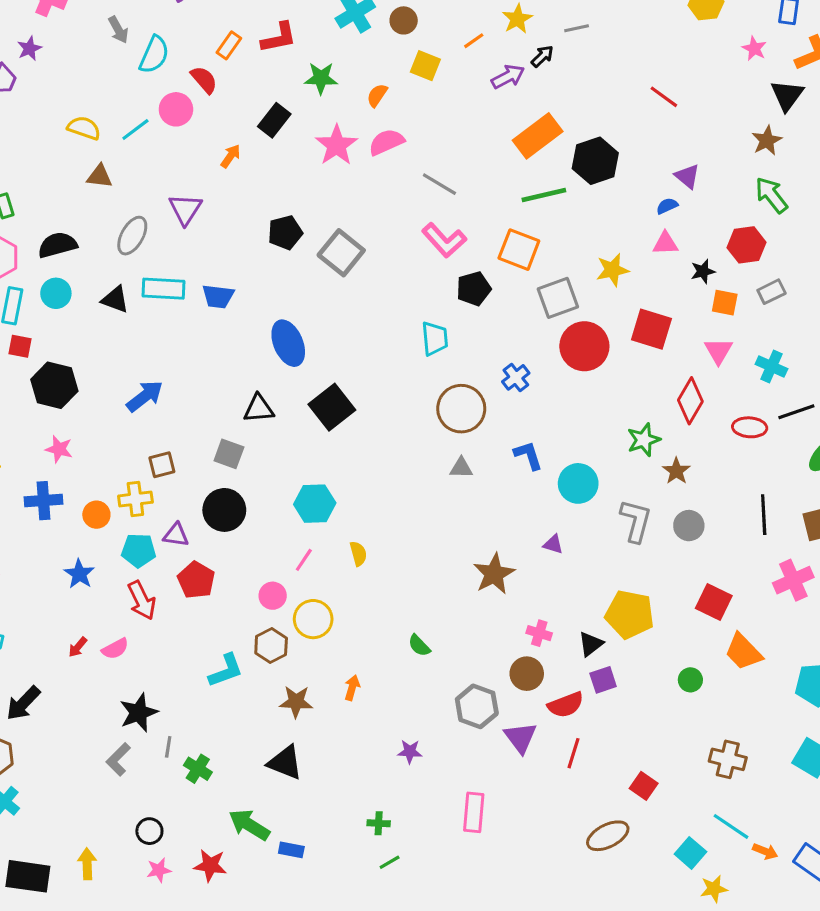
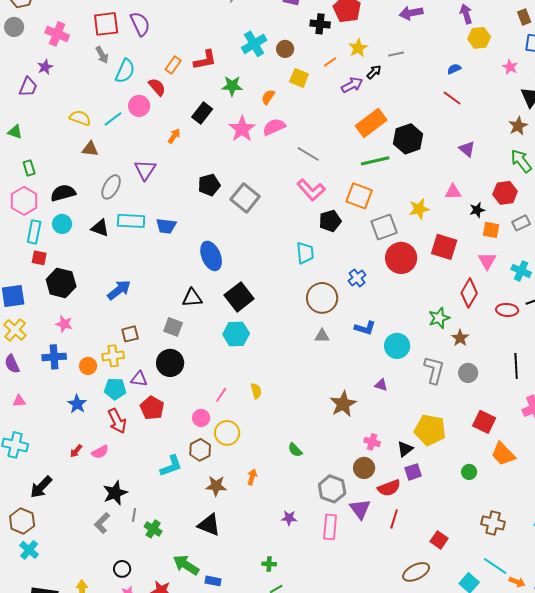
blue semicircle: (667, 206) -> (454, 69), moved
blue L-shape: (528, 455) -> (365, 328), turned 125
cyan hexagon: (315, 504) -> (236, 334), moved
pink rectangle: (474, 812) -> (330, 527), moved

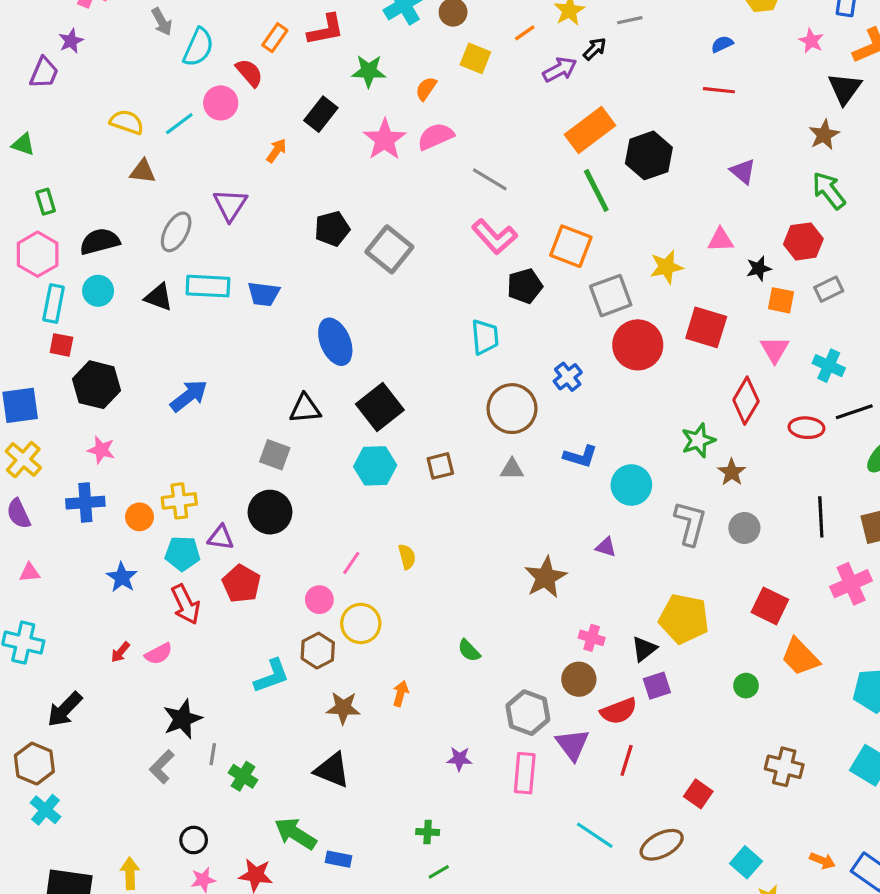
red line: (452, 98) -> (719, 90), turned -30
green line: (375, 161) -> (596, 190), turned 76
brown square: (130, 334) -> (440, 466), moved
cyan line: (495, 566) -> (595, 835), moved

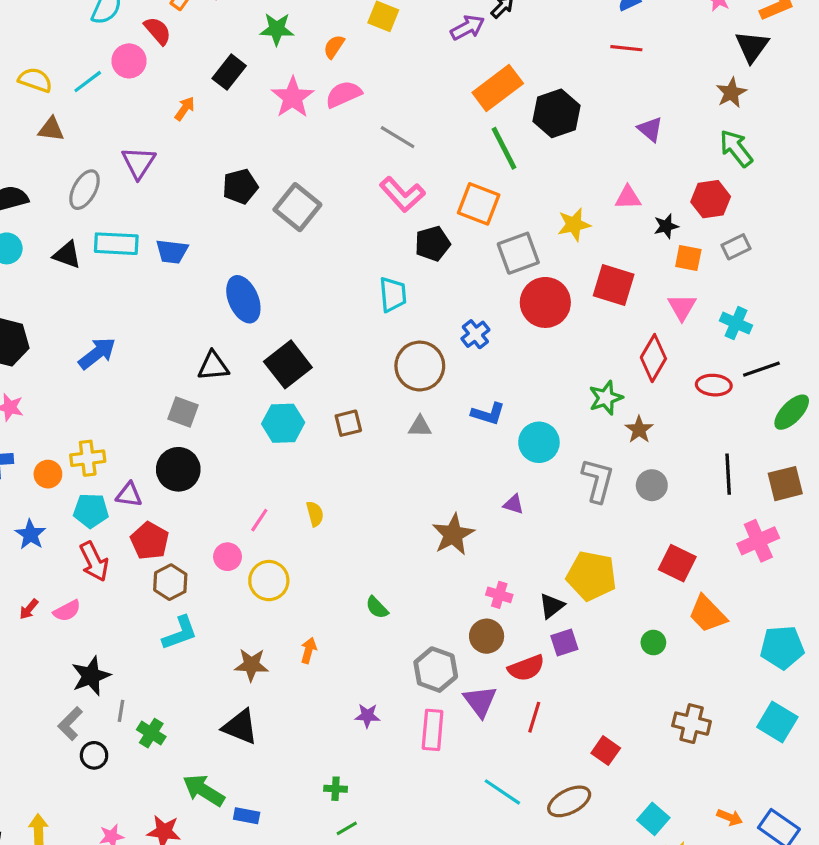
brown hexagon: (318, 651) -> (170, 582), moved
black circle: (194, 840) -> (94, 755), moved

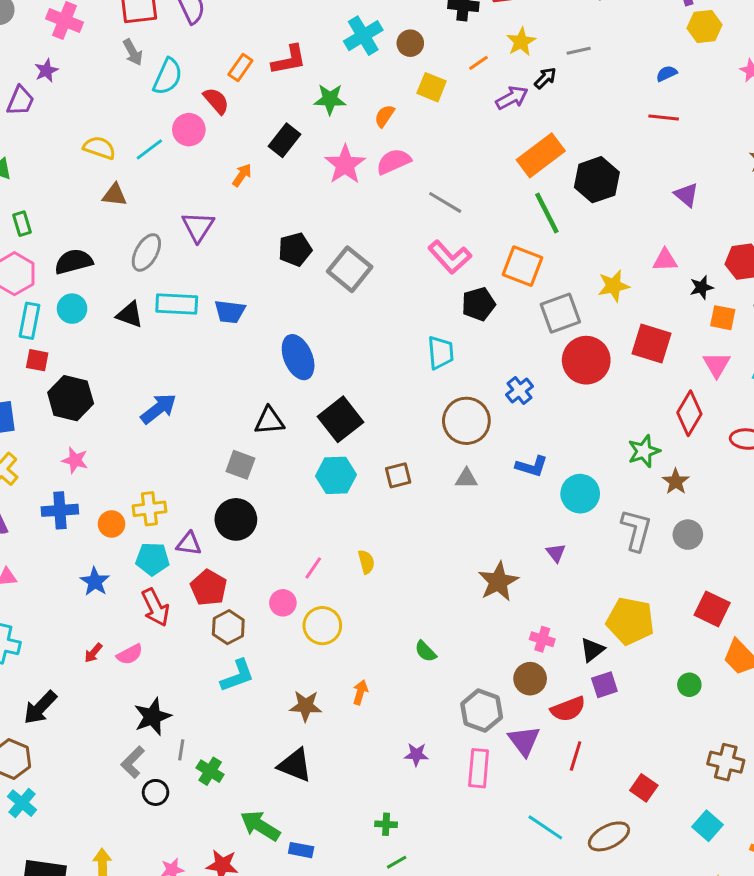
purple triangle: (514, 504) -> (556, 553), turned 35
cyan square: (653, 819) -> (708, 826), moved

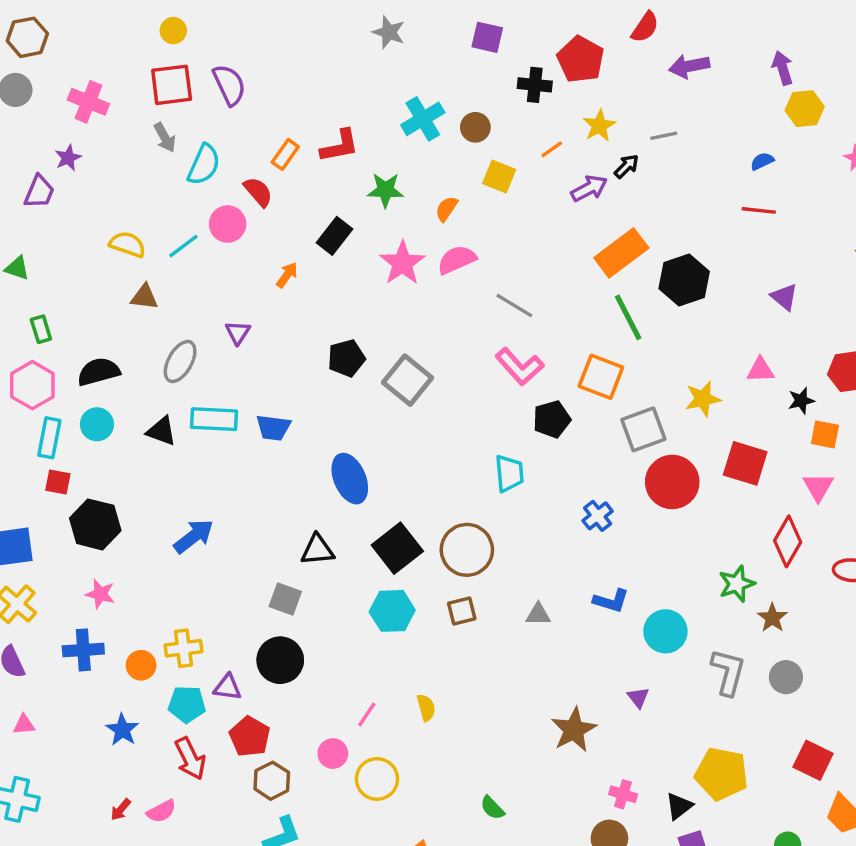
purple triangle: (198, 227) -> (238, 333), size x0.7
brown circle: (466, 421) -> (467, 550), moved

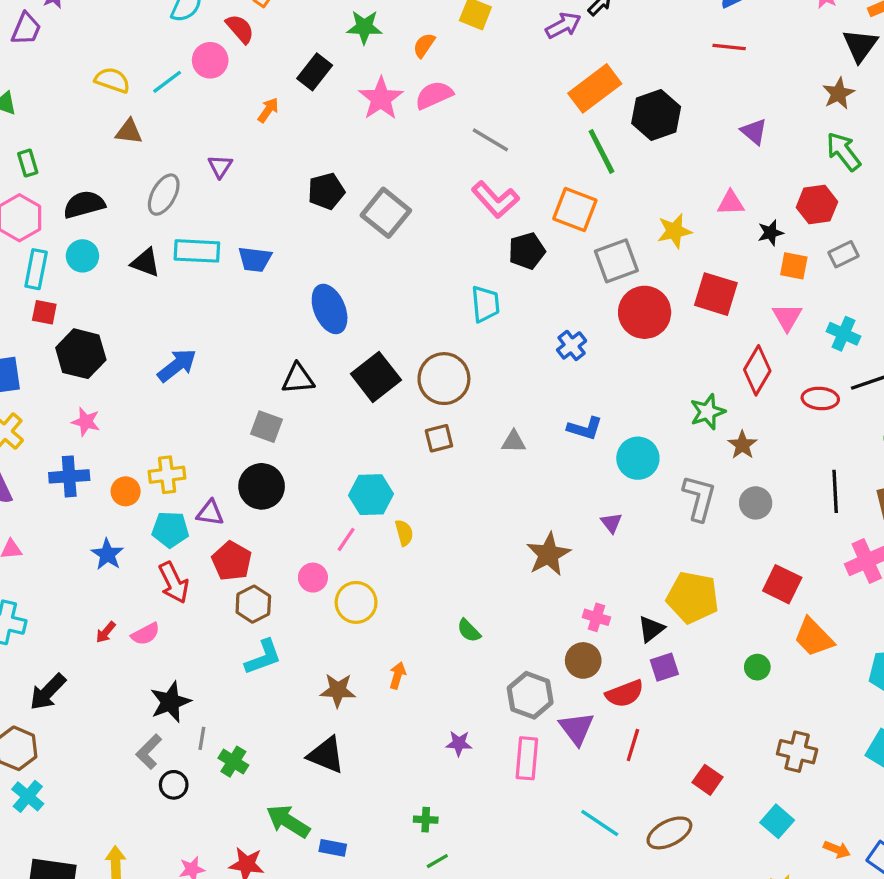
cyan hexagon: (392, 611) -> (371, 495), moved

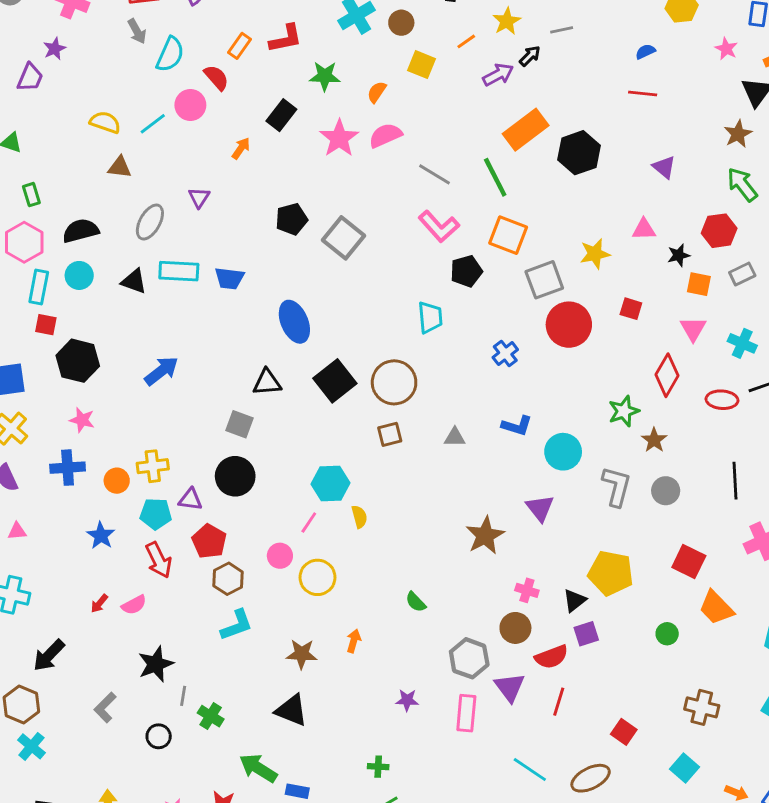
green line: (601, 151) -> (495, 177), moved
red square: (716, 294) -> (631, 309), size x0.6
purple triangle: (611, 523) -> (540, 508), size x1.5
gray L-shape: (149, 752) -> (105, 707), moved

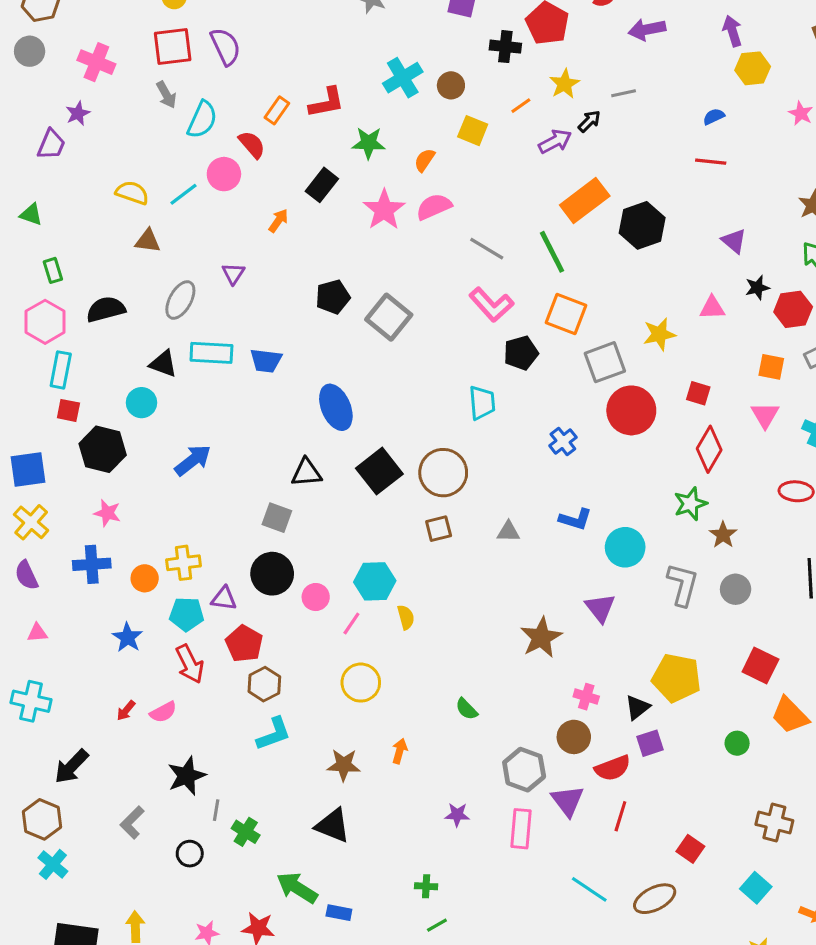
black star: (679, 255) -> (757, 288), moved
cyan circle: (79, 275) -> (142, 403), moved
red diamond: (667, 375) -> (709, 449), moved
pink circle: (280, 556) -> (316, 597), moved

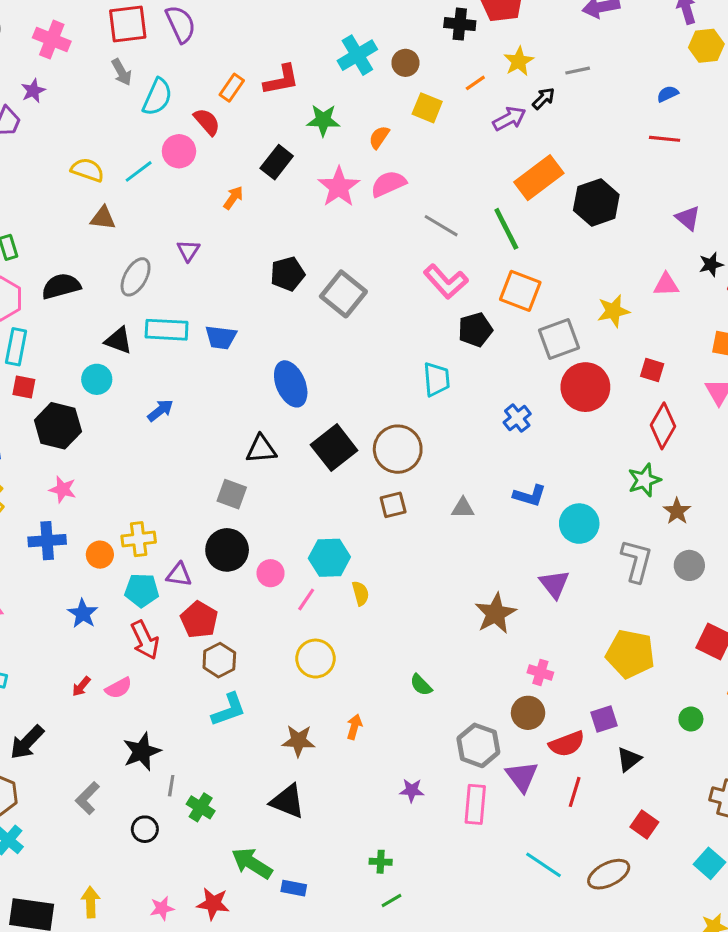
blue arrow: (193, 460) -> (160, 410), moved, size x0.7
black triangle: (638, 707) -> (629, 759), moved

